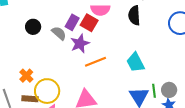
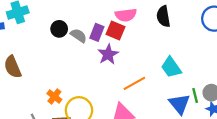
black circle: (33, 27) -> (59, 29), moved
gray semicircle: (59, 33) -> (79, 36), moved
orange line: (96, 62) -> (134, 83), moved

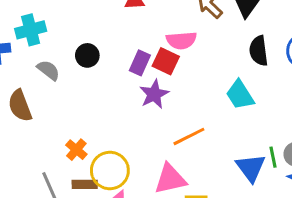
black semicircle: (163, 16) -> (259, 51), moved
gray semicircle: (79, 36) -> (48, 70), moved
cyan trapezoid: (171, 67) -> (240, 95), moved

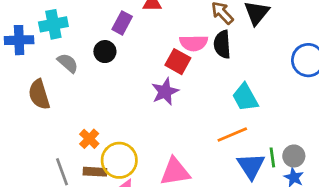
black semicircle: (259, 51) -> (222, 44), moved
purple rectangle: (140, 63) -> (122, 23), moved
orange line: (189, 136) -> (232, 135), moved

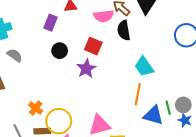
pink semicircle: (194, 43) -> (104, 16), moved
black circle: (105, 52) -> (60, 51), moved
orange line: (232, 135) -> (138, 94), turned -50
blue triangle: (251, 166) -> (153, 115), turned -35

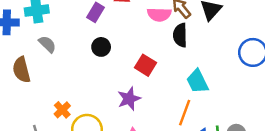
red square: (93, 46) -> (145, 65), moved
purple star: (86, 69) -> (129, 99), moved

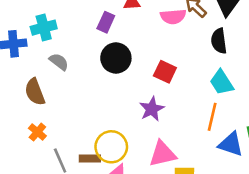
black semicircle: (180, 35) -> (219, 41), moved
black circle: (101, 47) -> (116, 58), size x1.5
orange cross: (62, 110) -> (37, 132), moved

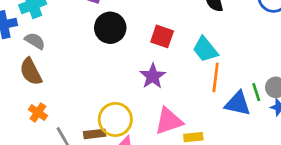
gray semicircle: (59, 62) -> (35, 41), moved
cyan trapezoid: (222, 82) -> (205, 49), moved

